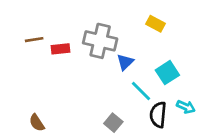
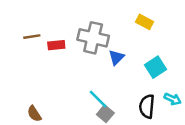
cyan line: (141, 91) -> (98, 99), moved

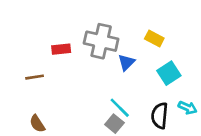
yellow rectangle: (144, 22) -> (154, 38), moved
brown line: (32, 37) -> (35, 77), moved
cyan line: (98, 99) -> (120, 108), moved

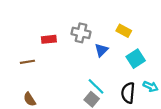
gray cross: (101, 41) -> (81, 33), size x0.7

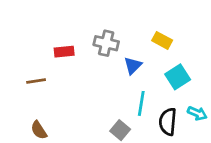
cyan line: (96, 86) -> (141, 103), moved, turned 54

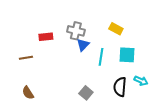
blue triangle: (133, 66) -> (83, 45), moved
cyan square: (178, 77) -> (127, 55), turned 36
cyan line: (141, 103) -> (101, 57), moved

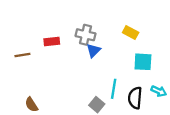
cyan line: (101, 57) -> (114, 89), moved
brown line: (26, 58) -> (22, 55), moved

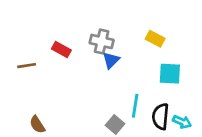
red rectangle: (52, 42) -> (61, 50), turned 35
cyan arrow: (159, 91) -> (182, 122), moved

